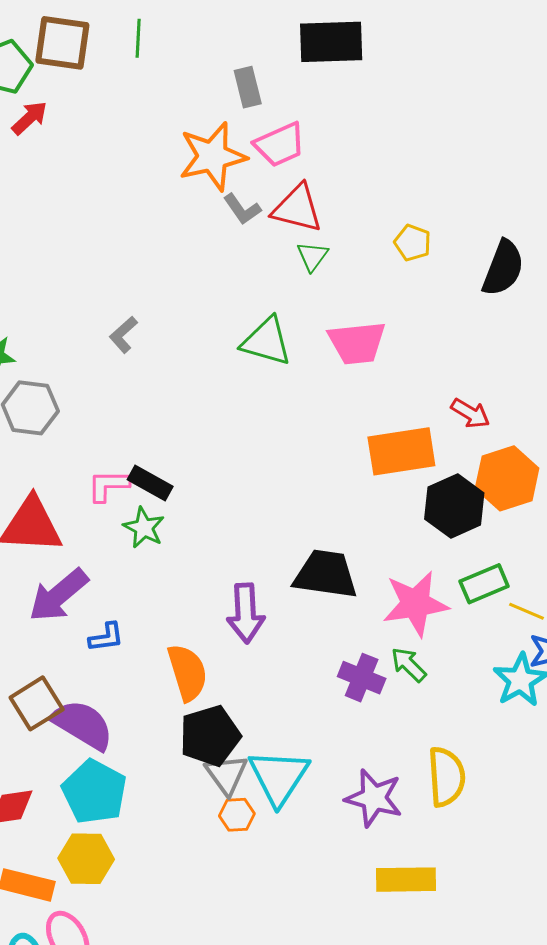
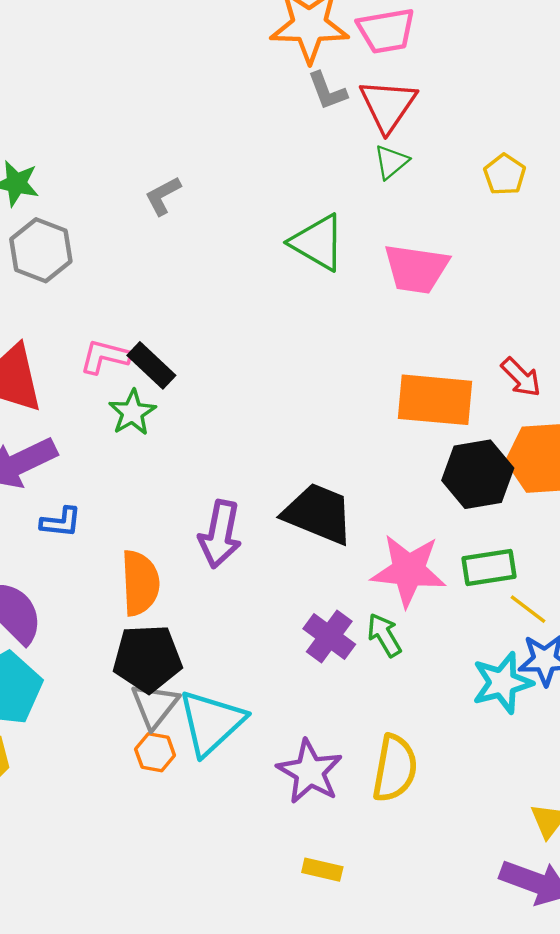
red triangle: (297, 208) -> (388, 105), turned 36
yellow rectangle: (406, 880) -> (322, 870), size x0.6

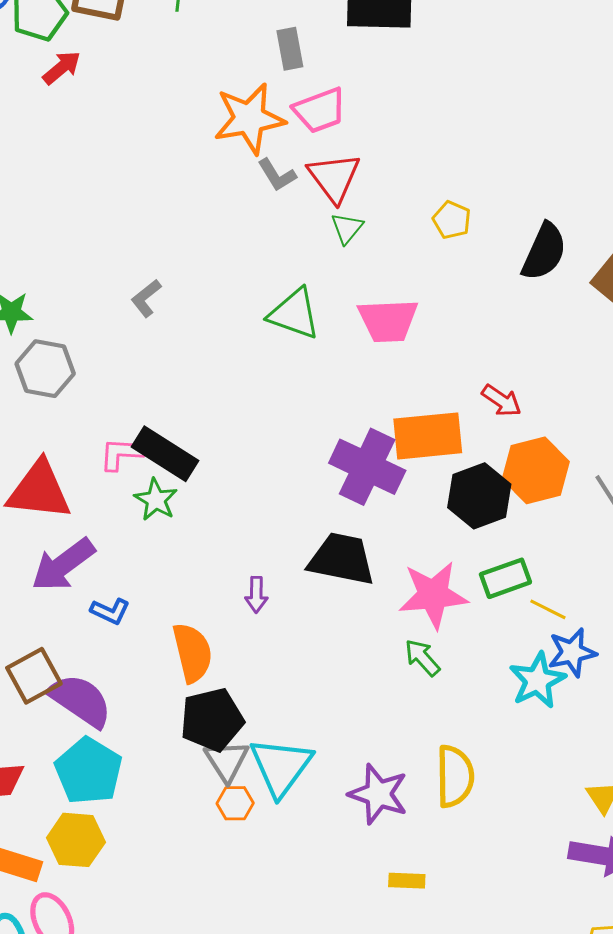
black rectangle: (151, 365) -> (165, 454), size x1.4
blue L-shape: (61, 522) -> (110, 611), turned 30
purple arrow: (220, 534) -> (256, 595), size x0.6
purple cross: (329, 636) -> (367, 467), moved, size x1.5

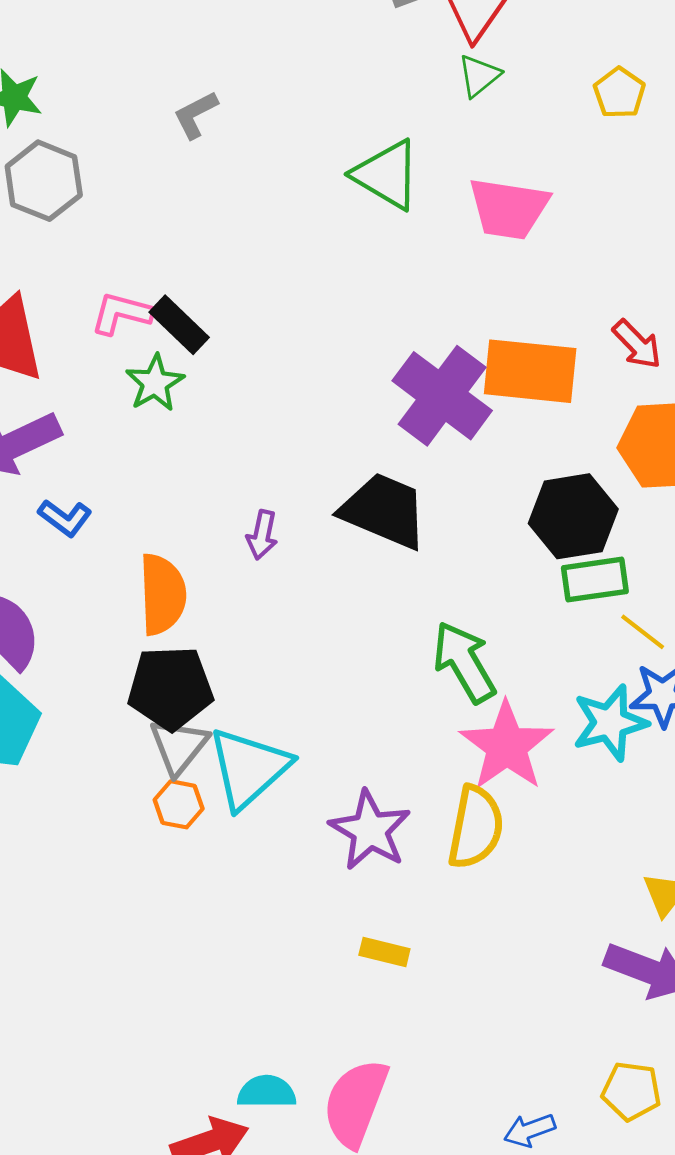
black rectangle: (165, 454) -> (179, 325), size x0.7
black hexagon: (479, 496) -> (573, 516), moved
pink star: (433, 595) -> (507, 746), moved, turned 30
green arrow: (422, 658) -> (464, 662), size x1.5

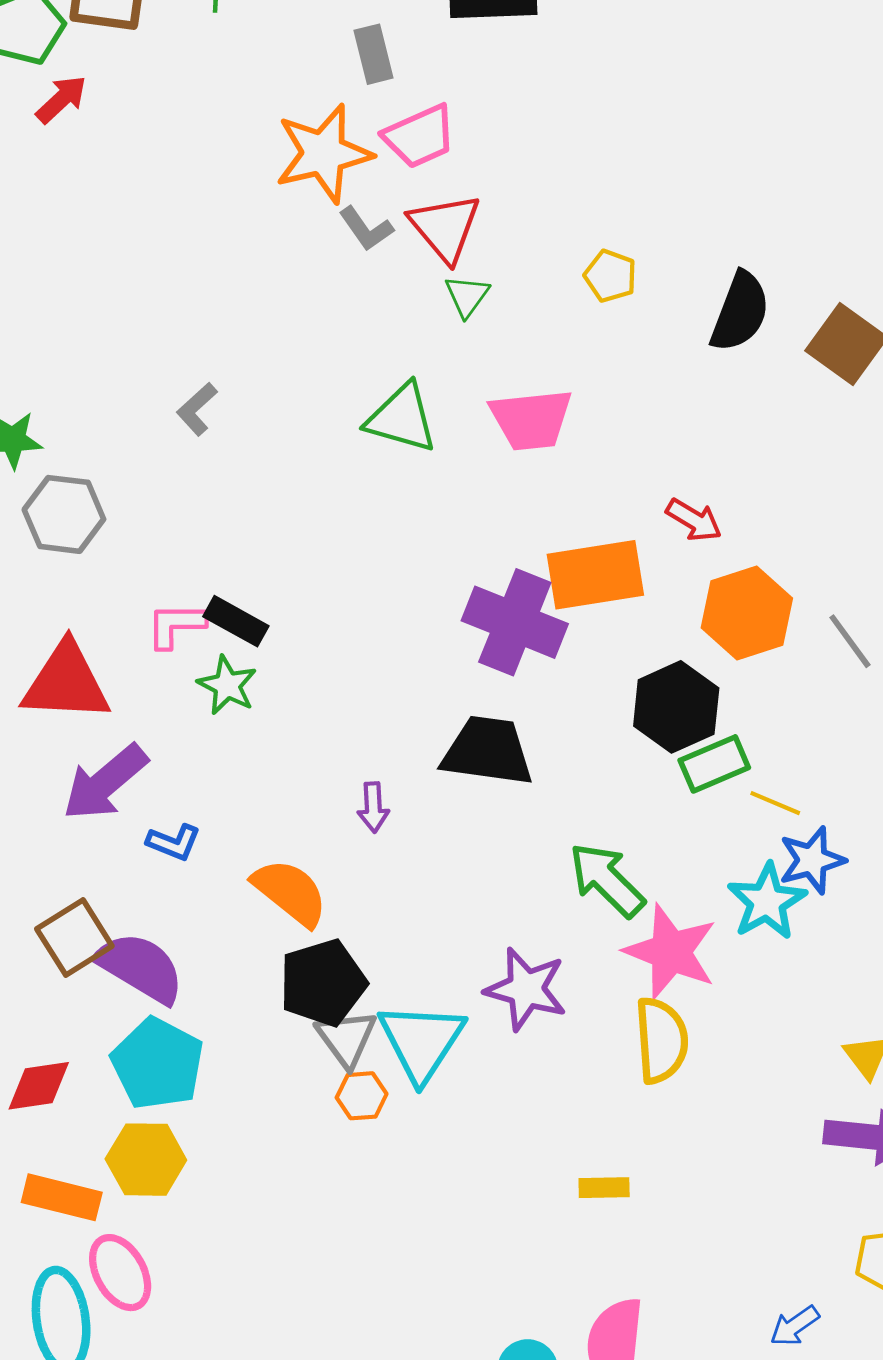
orange semicircle: (162, 594) -> (290, 892), turned -34
purple star: (370, 830) -> (526, 989), moved

